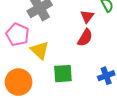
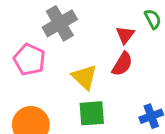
yellow triangle: (40, 50) -> (85, 77), moved

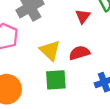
red semicircle: (122, 64) -> (79, 53), moved, turned -138

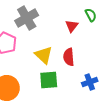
red semicircle: (79, 53) -> (69, 57), turned -78

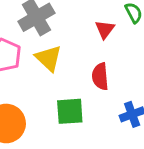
yellow triangle: (44, 55) -> (49, 58), moved

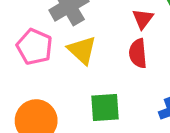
red semicircle: (100, 76) -> (138, 53), moved

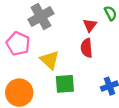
yellow triangle: (82, 50) -> (50, 60), moved

